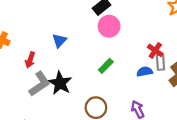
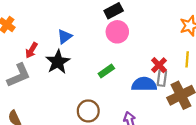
blue semicircle: (145, 72) -> (144, 84), size x1.5
black star: (60, 83) -> (58, 62), moved
gray L-shape: (39, 84) -> (19, 75), moved

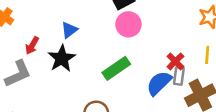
green rectangle: (106, 71) -> (116, 68), size x1.5
blue semicircle: (144, 84) -> (159, 83), turned -45

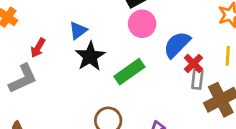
black star: (62, 58) -> (90, 56), moved
blue semicircle: (159, 83) -> (177, 45), moved

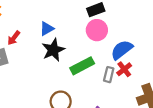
red cross: (193, 63) -> (124, 69), moved
gray rectangle: (197, 79) -> (109, 75), moved

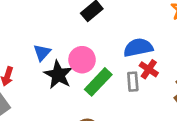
pink circle: (97, 30) -> (82, 60), moved
blue semicircle: (122, 50) -> (138, 48), turned 45

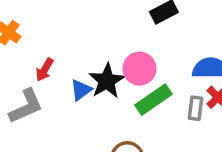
blue triangle: (42, 53) -> (81, 90), moved

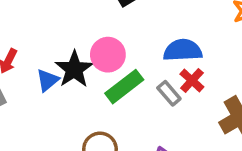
gray rectangle: (195, 108) -> (169, 93), turned -45

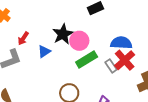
black star: (74, 69) -> (63, 34), moved
red cross: (192, 80) -> (125, 60), size x1.5

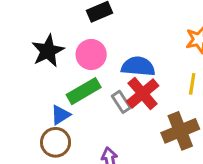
pink circle: (79, 41) -> (91, 55), moved
blue triangle: (44, 51) -> (60, 115), moved

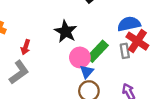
pink circle: (91, 55) -> (80, 57), moved
gray rectangle: (121, 102) -> (125, 51), turned 40

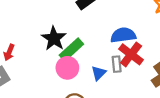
green rectangle: (97, 51) -> (71, 50), moved
blue triangle: (87, 72) -> (99, 73), moved

